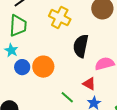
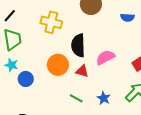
orange circle: (43, 67) -> (58, 65), moved
red triangle: (89, 84) -> (82, 71), moved

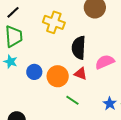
orange circle: (58, 65) -> (58, 76), moved
blue circle: (26, 79) -> (34, 72), moved
blue star: (104, 98) -> (110, 104), moved

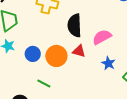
green line: (72, 100) -> (44, 83), moved
blue star: (110, 104) -> (108, 63), moved

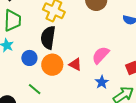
black semicircle: (75, 25) -> (48, 38), moved
pink semicircle: (102, 37) -> (101, 55), turned -30

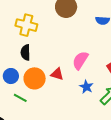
black semicircle: (48, 38) -> (25, 53), size x0.7
green line: (35, 89) -> (20, 98), moved

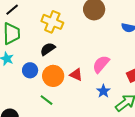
black semicircle: (25, 53) -> (48, 49), turned 49
green line: (20, 98) -> (47, 100), moved

